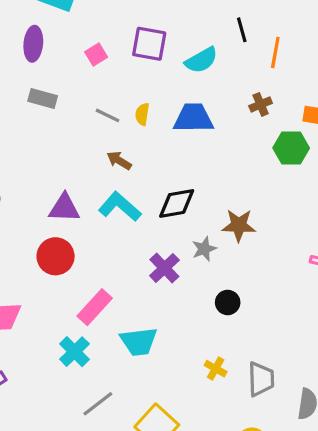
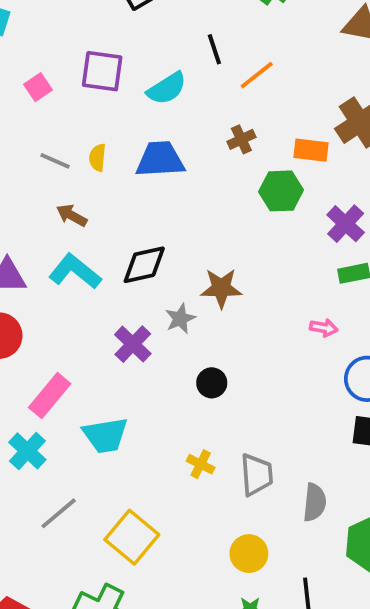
orange line: (275, 52) -> (257, 75), turned 44

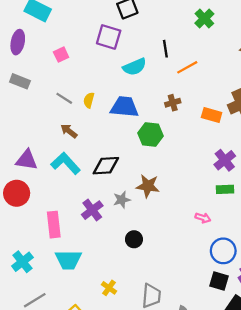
purple square: (102, 71) -> (109, 37), moved
green hexagon: (281, 191) -> (151, 134), moved
pink rectangle: (50, 396) -> (54, 225), moved, turned -55
yellow cross: (201, 464) -> (109, 288), moved

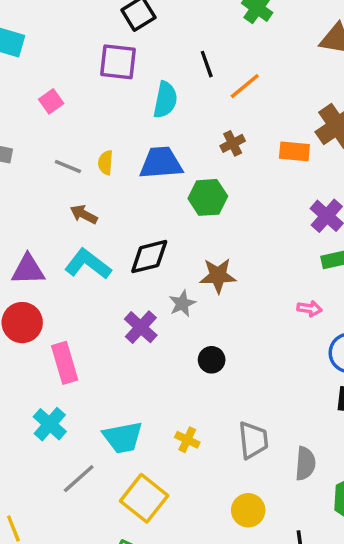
cyan semicircle: (135, 67) -> (165, 100), turned -45
pink rectangle: (54, 225) -> (65, 363), moved
cyan trapezoid: (68, 260) -> (123, 437), moved

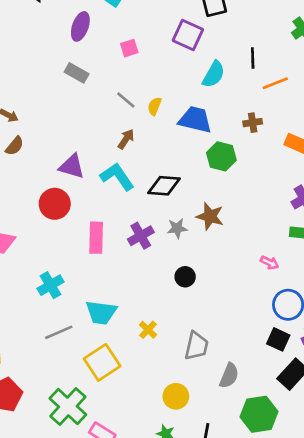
brown arrow: (84, 214) -> (126, 139), turned 78
pink rectangle: (65, 363) -> (96, 238), moved

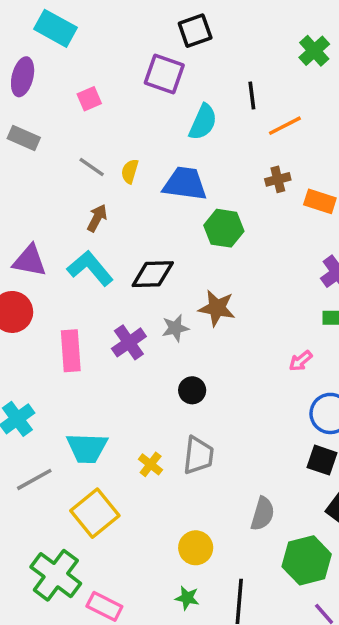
brown cross: (253, 123) -> (278, 179), moved
pink arrow: (270, 263) -> (301, 361), turned 120
gray trapezoid: (196, 346) -> (198, 455), moved

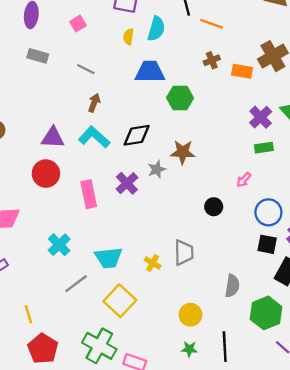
orange line: (285, 126) -> (212, 24), turned 55
yellow semicircle: (130, 171) -> (128, 37), moved
black circle: (192, 390) -> (214, 207), moved

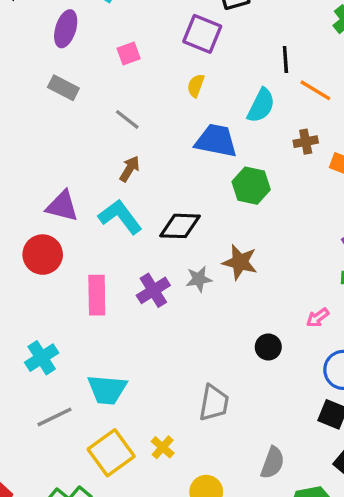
cyan semicircle: (156, 29) -> (261, 106), moved
yellow cross: (153, 263) -> (163, 447), moved

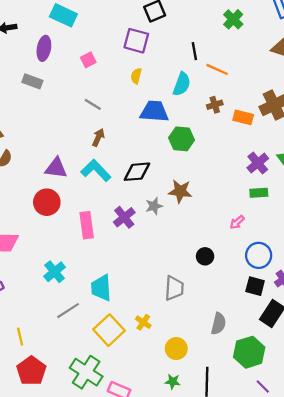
gray rectangle: (63, 88) -> (32, 81), moved
black circle: (268, 347) -> (205, 256), moved
cyan trapezoid: (107, 390) -> (101, 288), turned 88

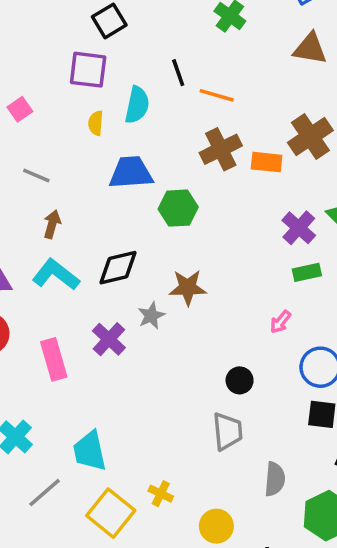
cyan semicircle: (182, 84) -> (137, 105), moved
brown cross: (215, 105) -> (221, 149), size x1.6
gray trapezoid: (174, 288) -> (227, 431), moved

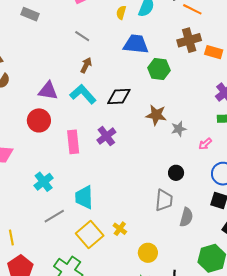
gray star: (151, 316) -> (179, 129), moved
gray semicircle: (275, 479) -> (186, 217), moved

